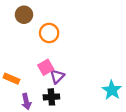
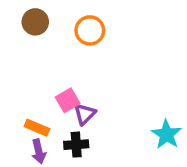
orange circle: (49, 33) -> (90, 30), moved
orange rectangle: (11, 79) -> (37, 128), moved

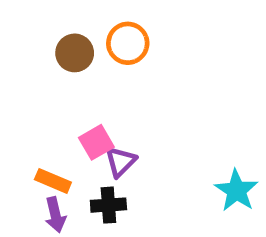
brown circle: (35, 22) -> (75, 53), moved

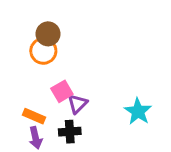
orange circle: (128, 43) -> (43, 51), moved
cyan star: (236, 191) -> (138, 111), moved

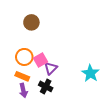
orange circle: (43, 51) -> (24, 57), moved
black cross: (70, 132) -> (46, 86), turned 32

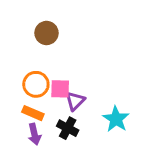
pink square: (41, 60) -> (60, 89), turned 32
cyan star: (90, 73) -> (116, 119), moved

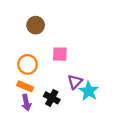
pink square: (60, 89) -> (60, 54), moved
purple triangle: (75, 101) -> (75, 82), moved

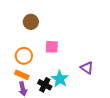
purple triangle: (75, 82) -> (87, 68), moved, turned -40
cyan star: (89, 91) -> (60, 79), moved

